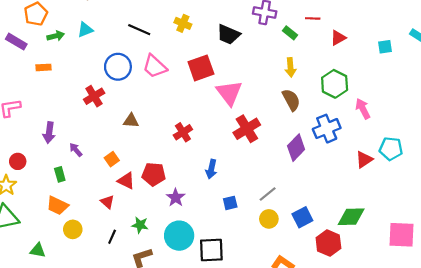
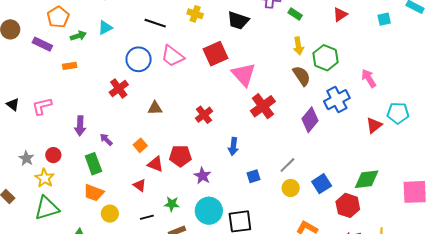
green hexagon: (335, 84) -> (325, 58), moved
green rectangle: (60, 174) -> (93, 164), size x1.5
black line: (112, 237) -> (147, 217), turned 56

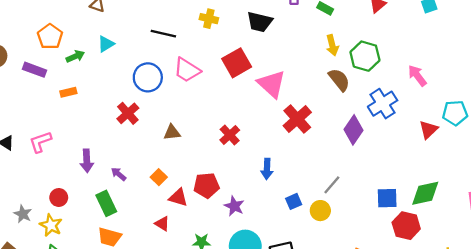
gray star: (26, 158) -> (23, 214), moved
blue square: (322, 184) -> (387, 198), moved, turned 36
yellow circle: (291, 188) -> (320, 211), moved

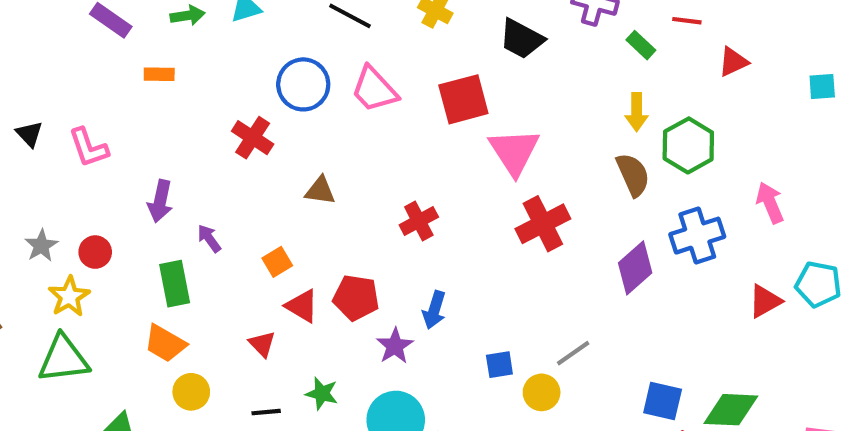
red cross: (128, 113) -> (253, 138), turned -30
pink L-shape: (40, 142) -> (88, 148), turned -105
blue arrow: (267, 169) -> (434, 310), moved
gray star: (23, 214) -> (41, 246), moved

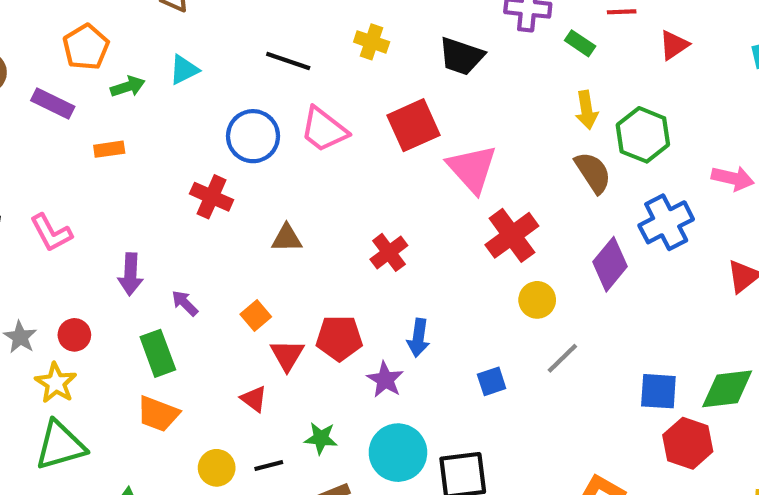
pink arrow: (770, 203) -> (733, 178), turned 135
red triangle: (302, 306) -> (287, 355), turned 39
yellow circle: (191, 392) -> (217, 468), moved
yellow circle: (542, 392) -> (537, 300), moved

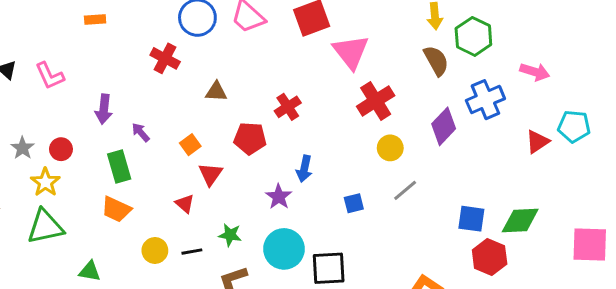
red pentagon: (339, 338) -> (250, 138), moved

